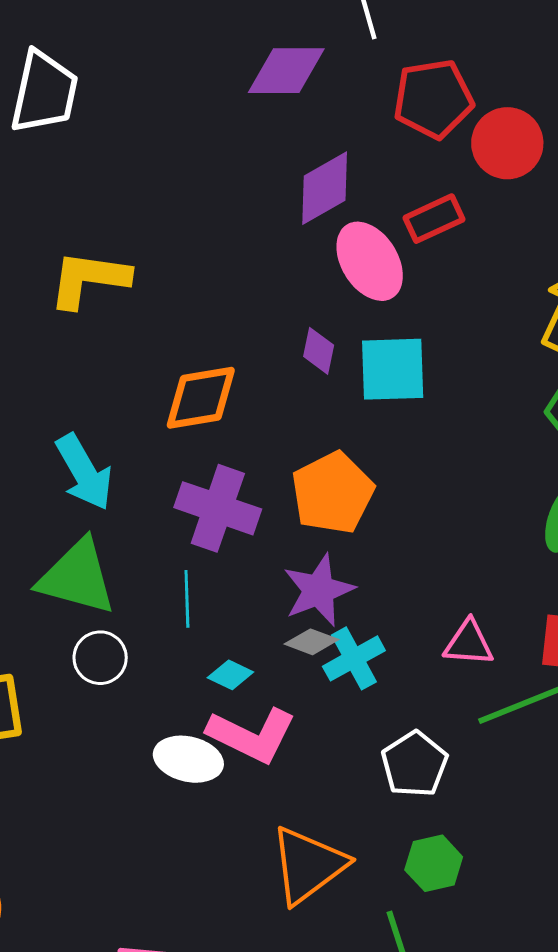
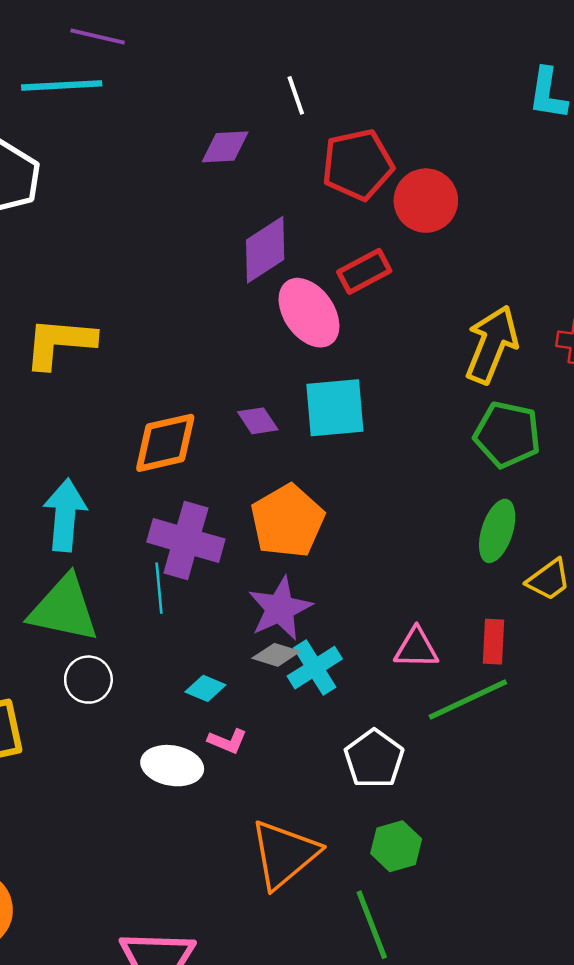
purple diamond: (286, 71) -> (225, 147), size x0.7
purple diamond: (319, 351) -> (258, 421), moved, turned -42
cyan arrow: (84, 472) -> (65, 515), turned -142
cyan line: (187, 599) -> (159, 588), moved
pink L-shape: (252, 735) -> (227, 741), size x0.5

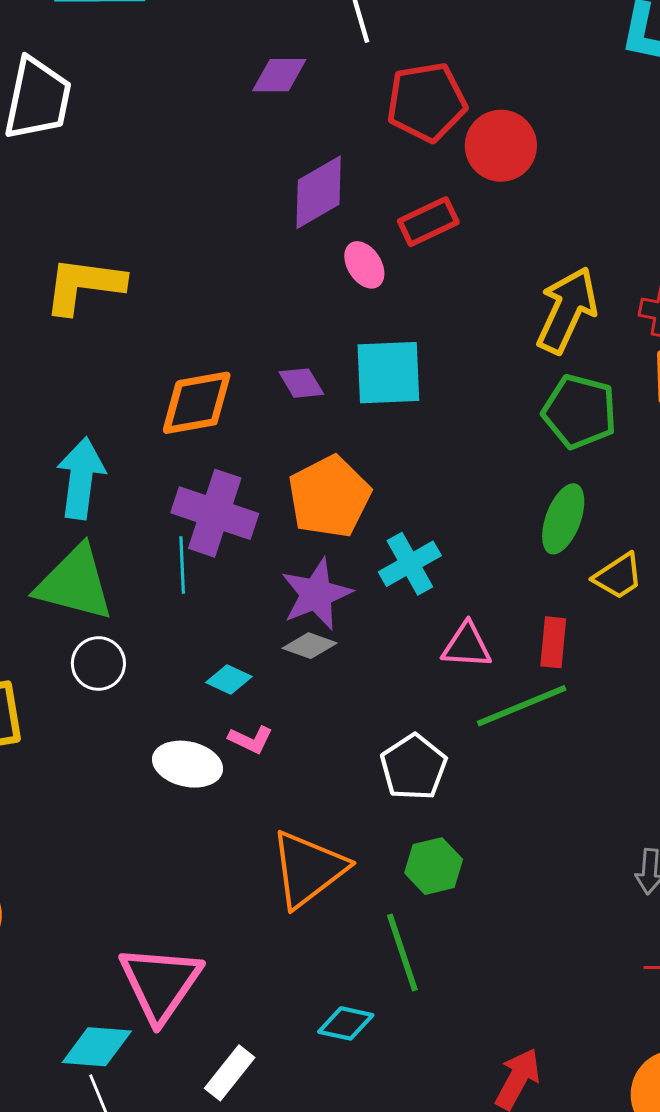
pink ellipse: (309, 313) -> (364, 265), size x0.6
cyan cross: (315, 668) -> (410, 564), moved

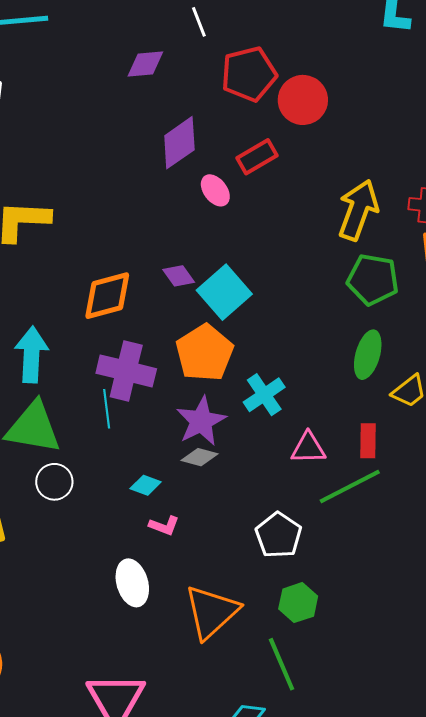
cyan square: (388, 373) -> (224, 292), moved, turned -34
white ellipse: (188, 764) -> (132, 583), moved, turned 66

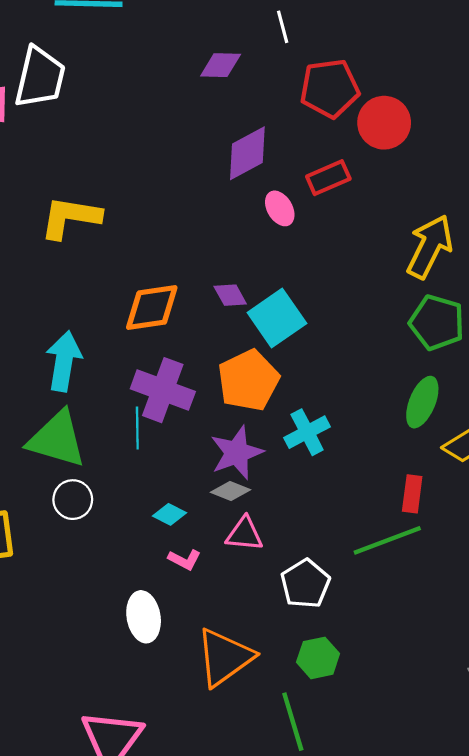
pink triangle: (308, 448) -> (245, 534), moved

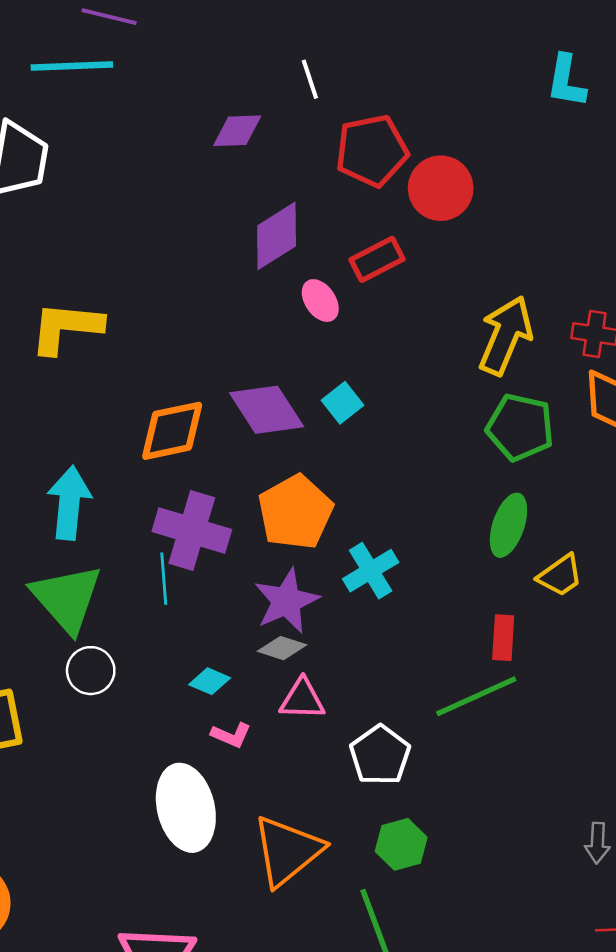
purple diamond: (230, 295) -> (267, 410), size x1.8
cyan square: (277, 318) -> (343, 403), moved, size x0.6
green triangle: (57, 439) -> (67, 598), turned 36
white ellipse: (144, 617) -> (186, 808), size x1.4

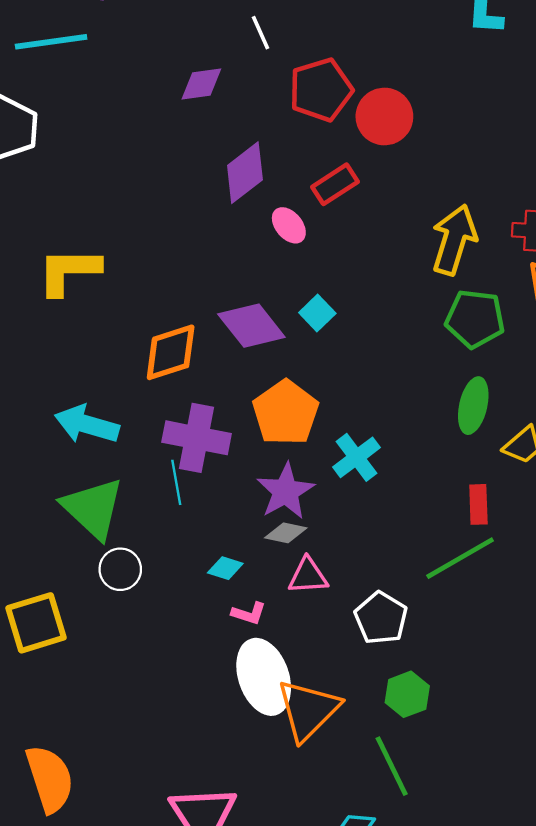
cyan arrow: (69, 503) -> (87, 424), turned -74
white ellipse: (186, 808) -> (264, 677), moved

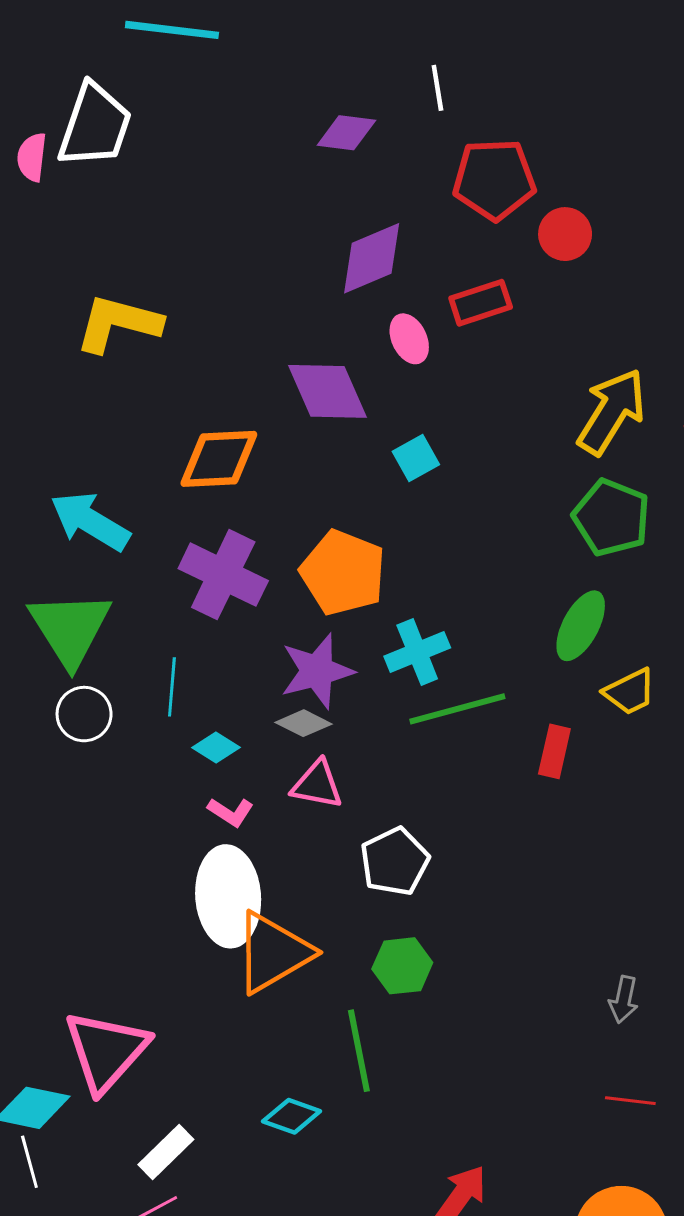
red circle: (384, 117) -> (565, 234), size x0.7
purple diamond: (251, 326) -> (327, 391), moved
orange pentagon: (286, 413) -> (343, 573), turned -30
cyan line: (176, 482) -> (172, 687), moved
green line: (460, 558) -> (457, 709), moved

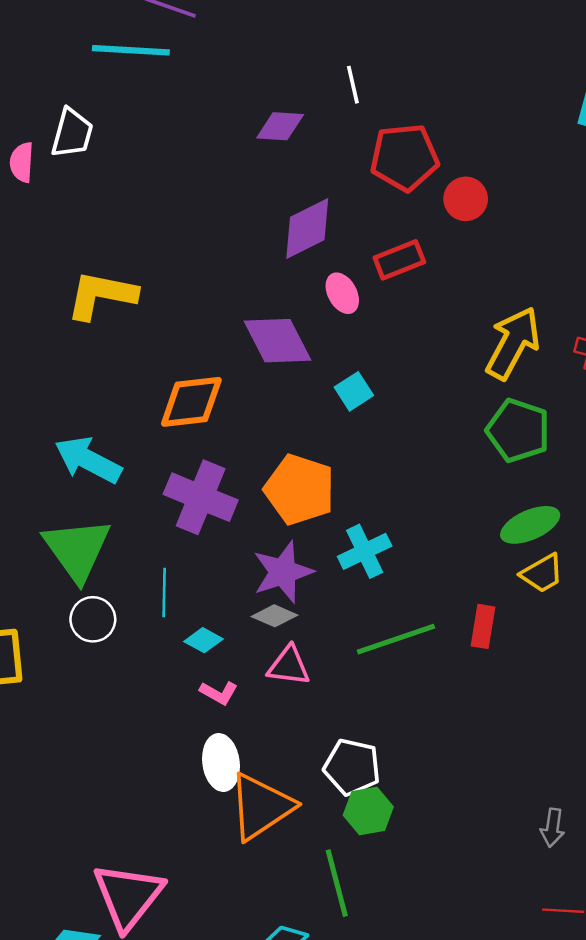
white trapezoid: (95, 126) -> (72, 133), size x0.7
green ellipse: (581, 626) -> (530, 525), moved, turned 42
green line: (457, 709) -> (396, 639), moved
white pentagon: (395, 862) -> (352, 767), moved, turned -30
white ellipse: (228, 896) -> (221, 762), size x0.7

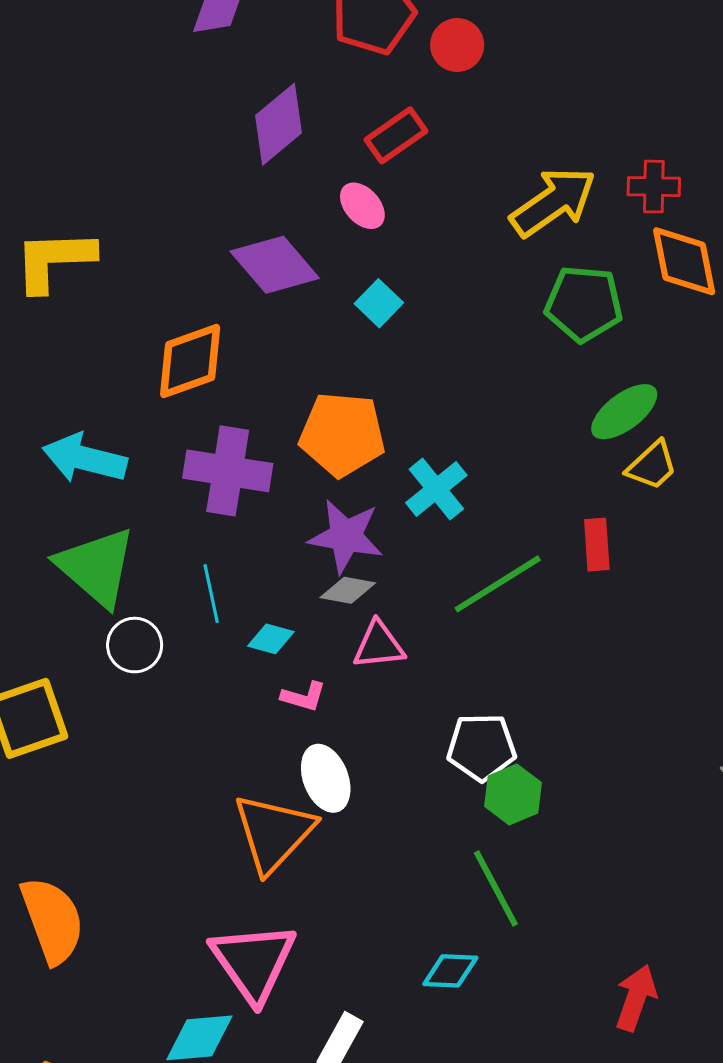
pink ellipse: (342, 293) -> (362, 206), moved
yellow arrow: (513, 343) -> (553, 202), turned 40
purple star: (283, 572) -> (346, 536), turned -30
orange triangle: (261, 807) -> (274, 833), moved

